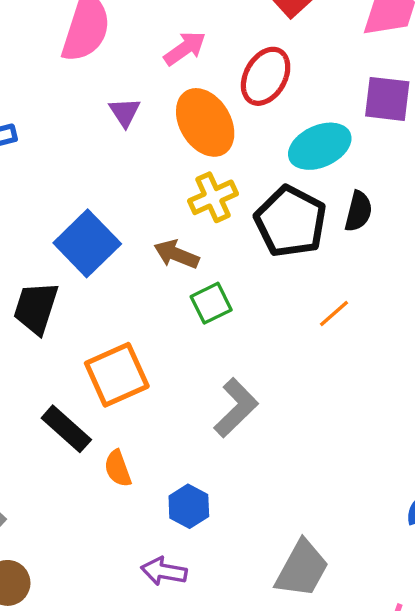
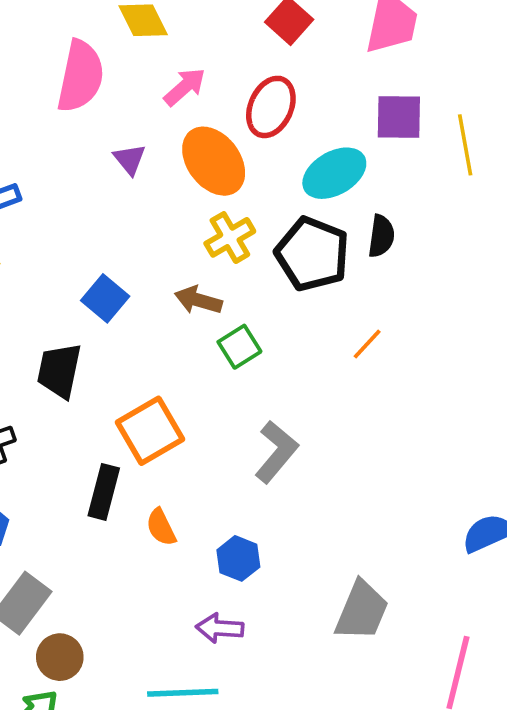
blue square: (87, 243) -> (105, 298), size x0.7
black rectangle: (66, 429) -> (104, 492), turned 69

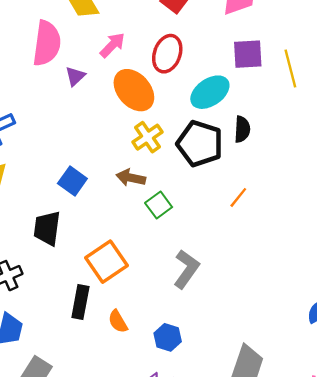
purple triangle: (130, 159) -> (75, 76), moved, turned 30

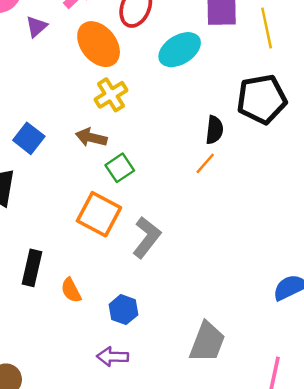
black semicircle: (242, 129) -> (214, 130), moved
black pentagon: (200, 144) -> (262, 99), moved, turned -30
orange square: (106, 262) -> (99, 214), moved, turned -30

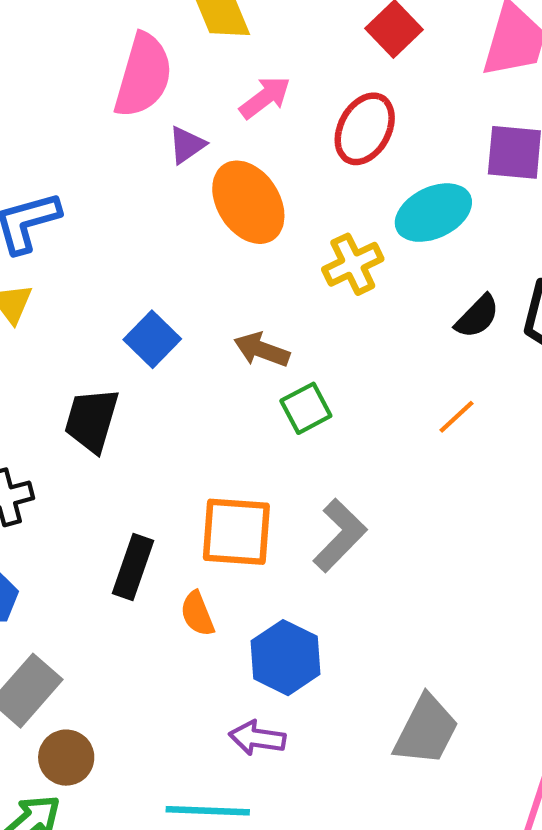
orange ellipse: (99, 44) -> (248, 202), moved
yellow cross: (111, 95) -> (353, 264), moved
black semicircle: (214, 130) -> (477, 316), moved, turned 32
orange square: (99, 214) -> (236, 532), moved, turned -30
blue hexagon: (123, 310) -> (285, 658), size x1.4

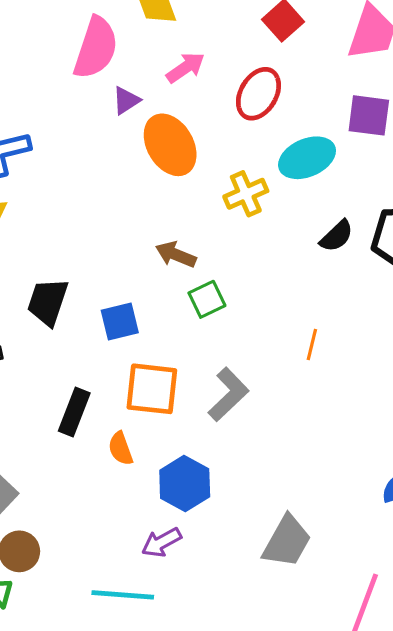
blue square: (152, 339) -> (120, 322), moved, turned 30
orange line: (457, 417) -> (312, 345), moved, turned -36
purple arrow: (257, 738) -> (161, 542), turned -39

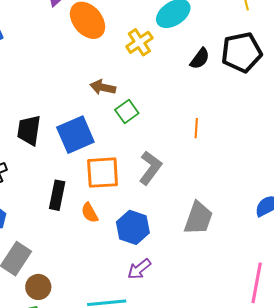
blue square: (120, 322) -> (75, 135), size x1.5
gray trapezoid: (287, 541) -> (198, 218), moved
purple arrow: (161, 542) -> (139, 269), moved

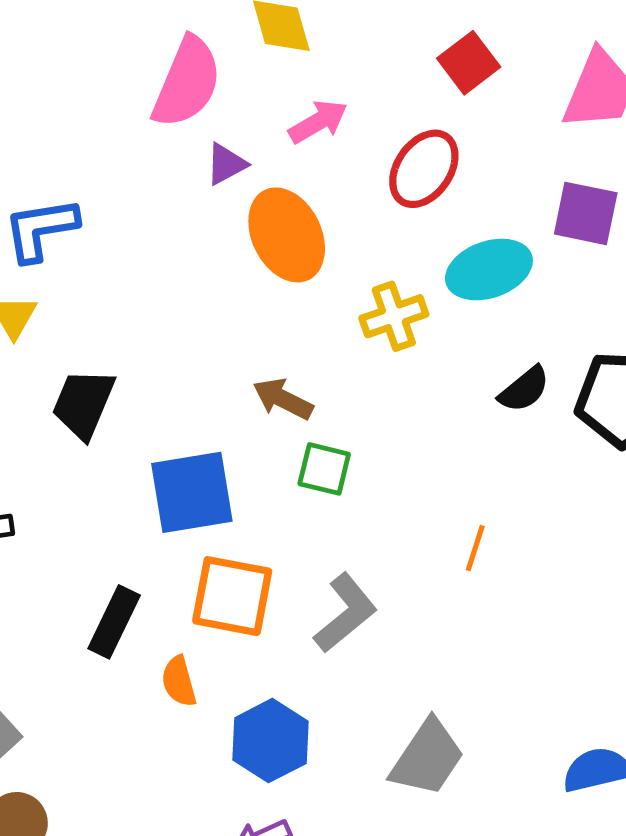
green square: (127, 111) -> (324, 469), turned 35
black trapezoid: (29, 130) -> (84, 404), moved

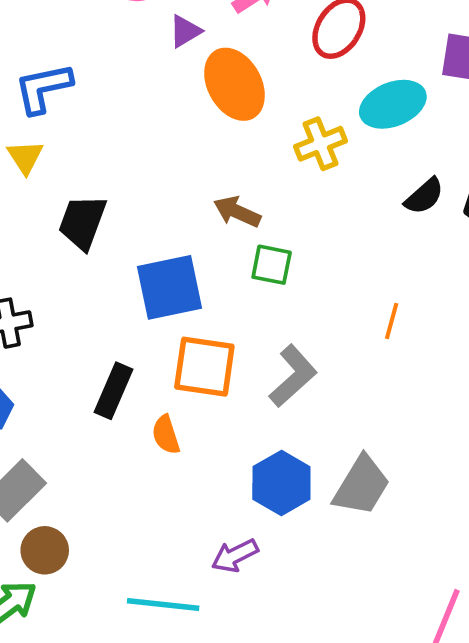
blue hexagon: (270, 741) -> (281, 483), moved

